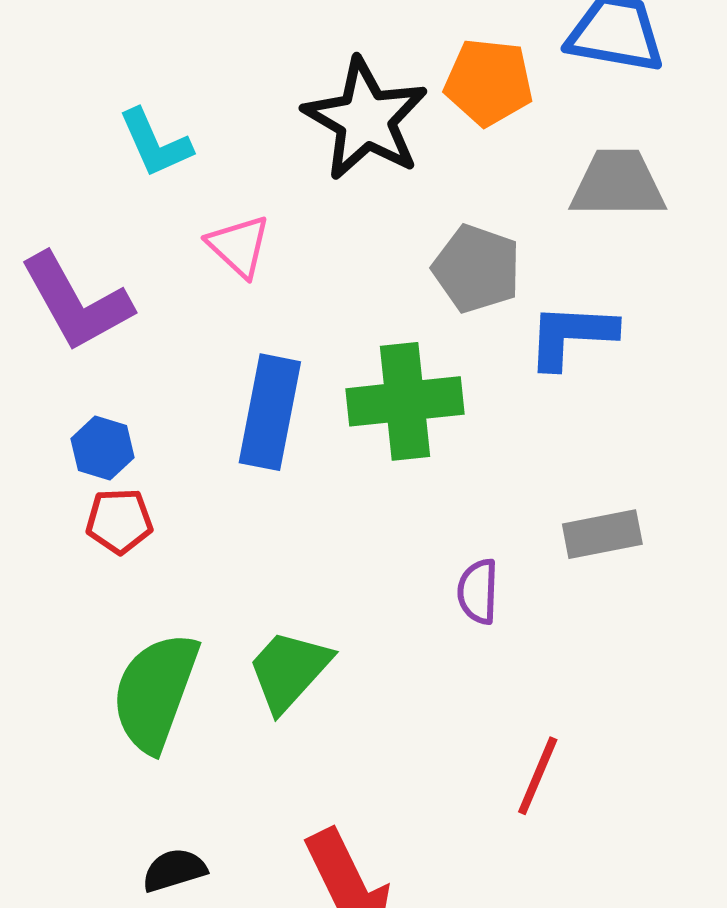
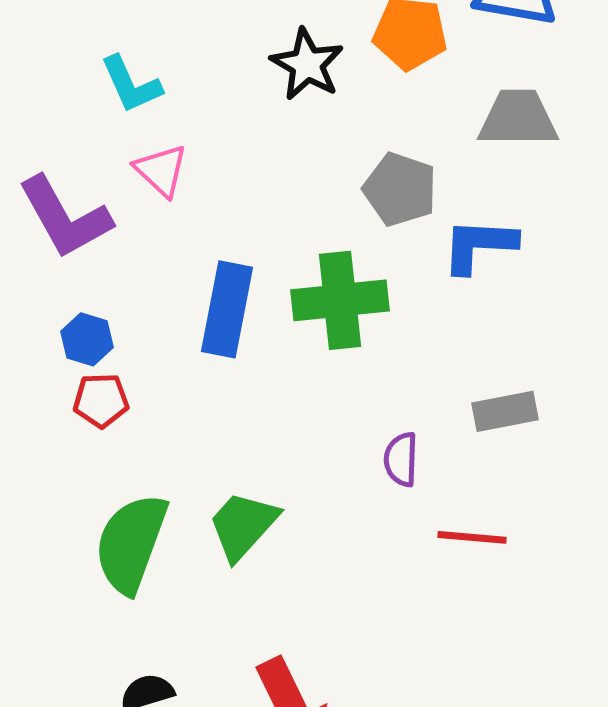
black star: (366, 119) -> (307, 64), size x0.7
pink triangle: (239, 246) -> (161, 170), moved
red line: (538, 776) -> (472, 537), moved, turned 72

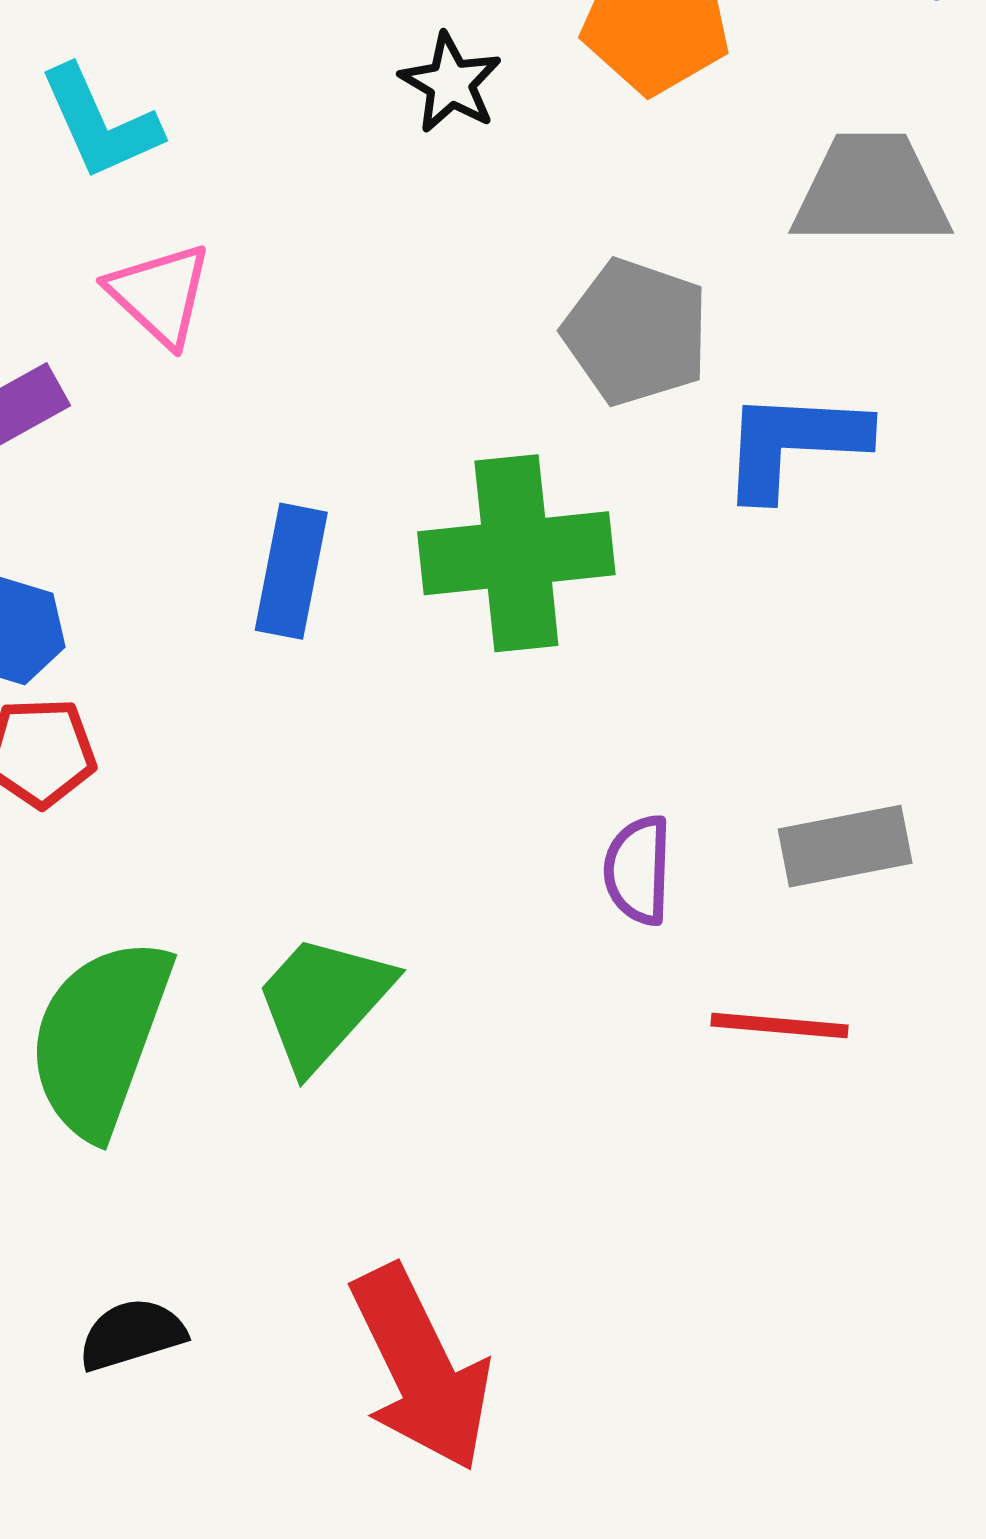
black star: (307, 64) -> (451, 83), size x0.7
blue rectangle: (227, 309) -> (291, 571), size x0.7
gray rectangle: (505, 411) -> (845, 846), moved

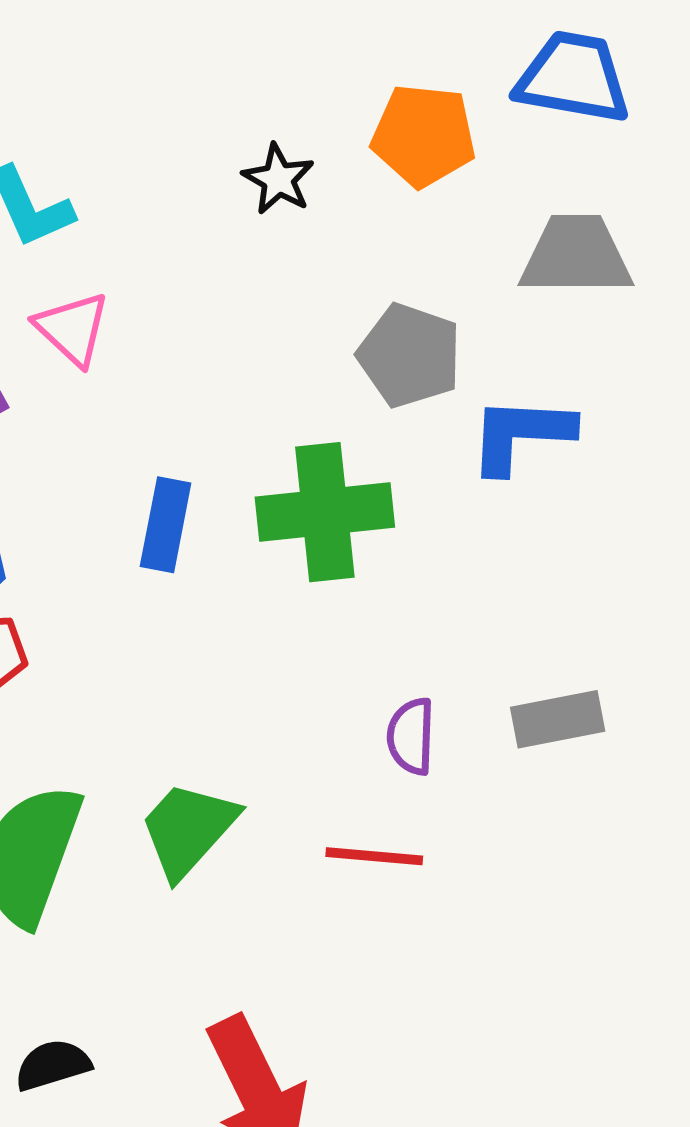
red line: (779, 1025) -> (374, 856), moved

